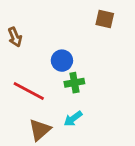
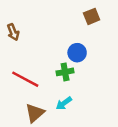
brown square: (105, 19) -> (92, 16), turned -35
blue circle: (62, 61) -> (77, 53), moved

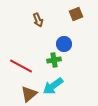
brown arrow: (13, 32) -> (38, 20), moved
cyan arrow: (64, 103) -> (53, 86), size x1.5

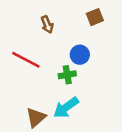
red line: (21, 66) -> (26, 60), moved

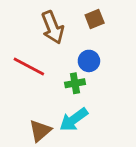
brown square: (95, 17) -> (95, 19), moved
brown arrow: (47, 25) -> (53, 27), size x1.6

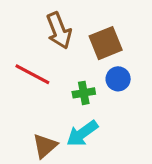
brown square: (95, 19) -> (106, 43), moved, size x1.5
blue circle: (89, 61) -> (118, 79), moved

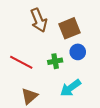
red line: (32, 74) -> (21, 62), moved
cyan arrow: (82, 133) -> (71, 88), moved

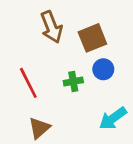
red line: (21, 62) -> (28, 83), turned 35
cyan arrow: (71, 88) -> (113, 118), moved

